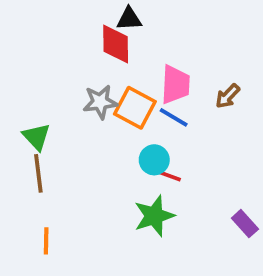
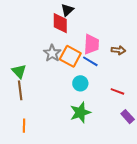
black triangle: (129, 19) -> (67, 10), turned -40
brown arrow: (228, 96) -> (118, 50), turned -128
gray star: (100, 102) -> (52, 53), turned -30
red line: (168, 175) -> (117, 91), moved

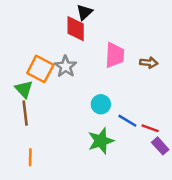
orange square: (70, 56) -> (40, 69), moved
blue line: (90, 61) -> (127, 121), moved
red line: (117, 91) -> (150, 128), moved

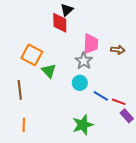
gray star: (66, 66) -> (84, 61), moved
green triangle: (24, 89) -> (49, 71), moved
green star: (101, 141) -> (83, 125), moved

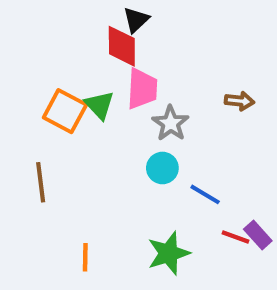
pink trapezoid: (91, 44) -> (142, 89), moved
green triangle: (49, 71) -> (99, 105), moved
red line: (119, 102) -> (235, 237), moved
orange line: (24, 125) -> (85, 257), moved

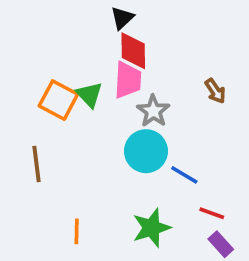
red diamond: (122, 46) -> (133, 51), moved
brown arrow: (240, 101) -> (215, 91), turned 50
cyan circle: (162, 168) -> (146, 151), size x1.5
purple rectangle: (258, 235) -> (221, 244), moved

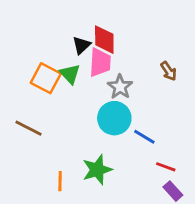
black triangle: (122, 18) -> (81, 45), moved
brown line: (36, 164) -> (29, 128), turned -56
green star: (151, 228) -> (97, 170), moved

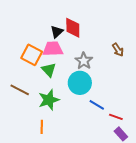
pink trapezoid: (100, 62) -> (53, 49), moved, turned -95
green triangle: (70, 74) -> (49, 70), moved
blue line: (144, 137) -> (97, 105), moved
green star: (97, 170) -> (49, 100), moved

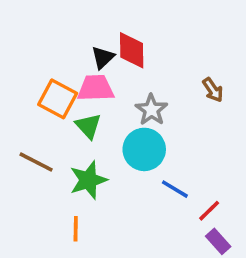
red line: (116, 117) -> (209, 211), turned -64

